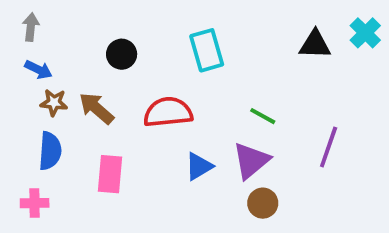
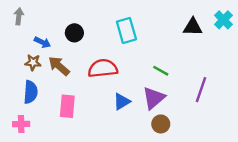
blue arrow: (38, 70) -> (42, 42), moved

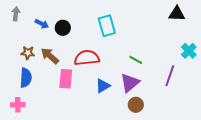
cyan cross: (223, 20) -> (189, 51), moved
black triangle: (193, 27) -> (177, 14), moved
blue arrow: (42, 42) -> (42, 24), moved
pink rectangle: (67, 106) -> (66, 79), moved

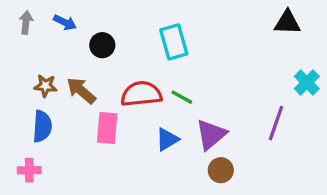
blue arrow: (42, 24) -> (65, 22), moved
green line: (136, 60) -> (182, 97), moved

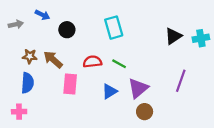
gray arrow: (26, 22) -> (16, 24), moved, turned 72
black triangle: (287, 22) -> (173, 36), moved, turned -36
cyan cross: (307, 83) -> (201, 38), moved, turned 35
red semicircle: (141, 94) -> (92, 62), size x0.7

